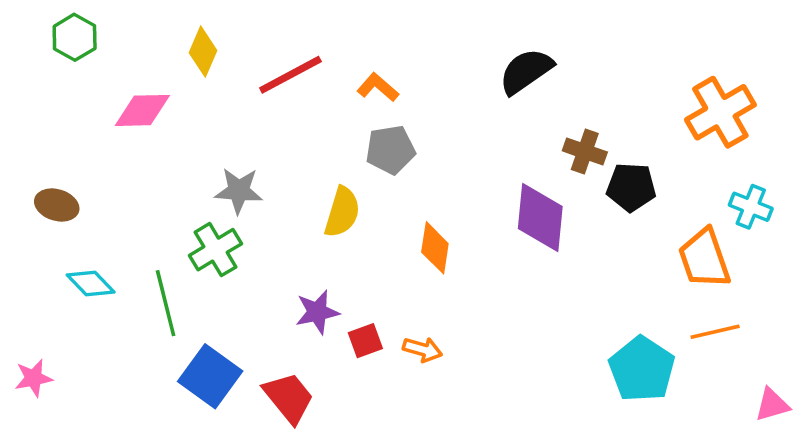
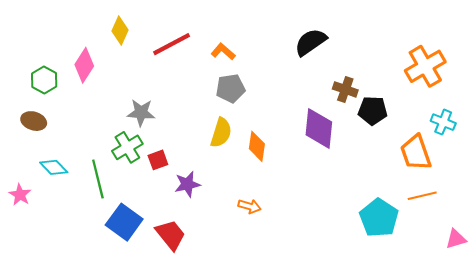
green hexagon: (75, 37) -> (44, 80), moved
pink diamond: (142, 110) -> (84, 65), turned -56
yellow semicircle: (342, 212) -> (221, 133), moved
red square: (365, 341) -> (158, 160), moved
pink star: (34, 378) -> (20, 195), moved, turned -30

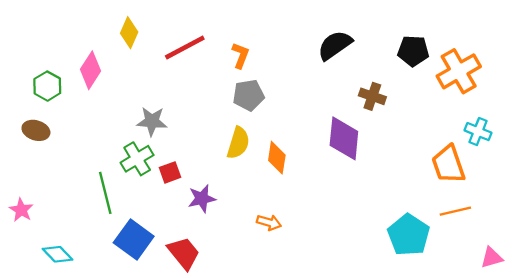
orange L-shape: (223, 52) -> (240, 55), turned 70
black pentagon: (373, 111) -> (413, 51), moved
cyan diamond: (54, 167) -> (58, 254), moved

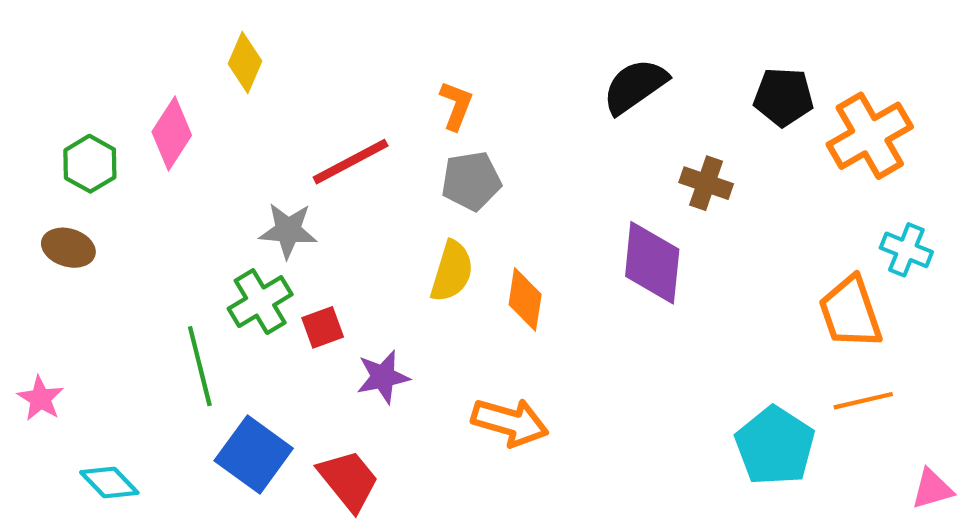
red line: (185, 47) -> (351, 162), moved
orange arrow: (269, 222) -> (510, 422), size x1.6

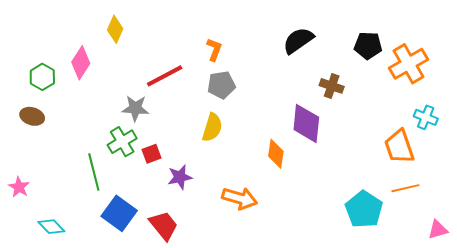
orange diamond: (525, 299) -> (276, 154), moved

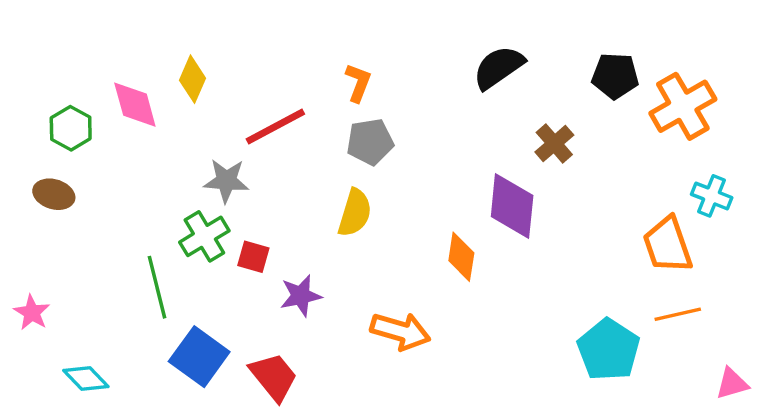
yellow diamond: (115, 29) -> (192, 79), moved
pink diamond: (81, 63) -> (135, 105), turned -48
brown cross: (332, 86) -> (554, 143), turned 30
red square: (152, 154) -> (253, 257), turned 36

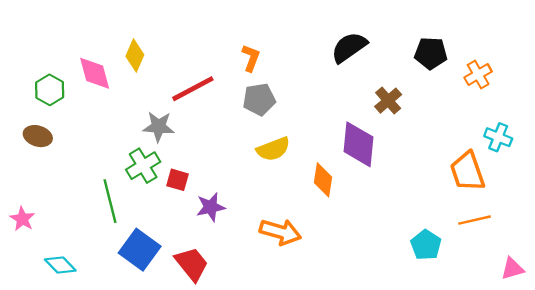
orange cross: (683, 106) -> (478, 74), size x0.6
yellow semicircle: (355, 213) -> (273, 149), moved, turned 52
cyan pentagon: (608, 350) -> (426, 245), size x0.7

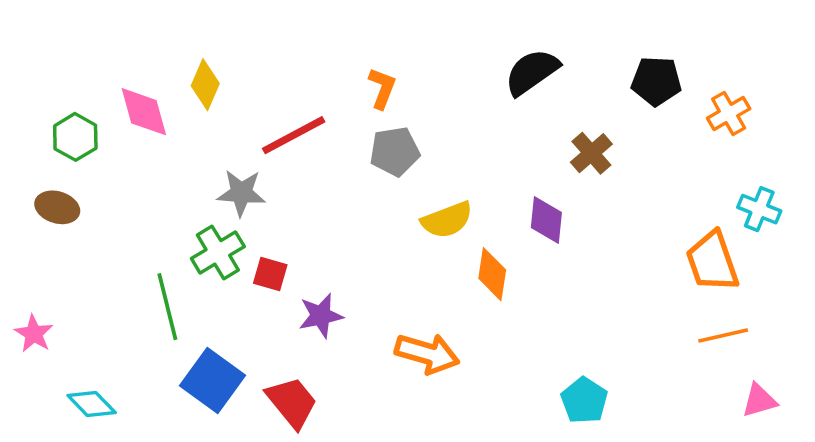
purple diamond: (359, 144) -> (546, 220), size x0.7
yellow semicircle: (273, 149) -> (447, 220), moved
cyan pentagon: (426, 245) -> (584, 400), moved
pink triangle: (512, 269) -> (759, 400), moved

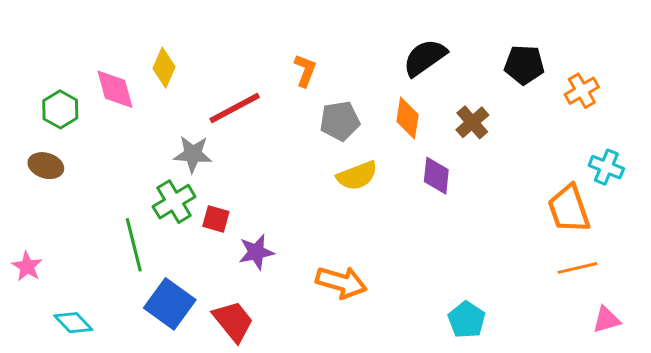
gray pentagon: (395, 151) -> (340, 121), moved
orange diamond: (492, 274) -> (407, 118), moved

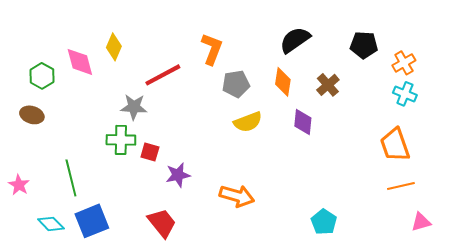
orange L-shape: (305, 71) -> (212, 49), size x1.4
cyan cross: (606, 167) -> (405, 94), moved
green cross: (174, 202) -> (121, 140), turned 32
green line: (134, 245) -> (71, 178), moved
blue square: (170, 304) -> (92, 221), moved, turned 32

